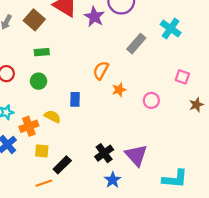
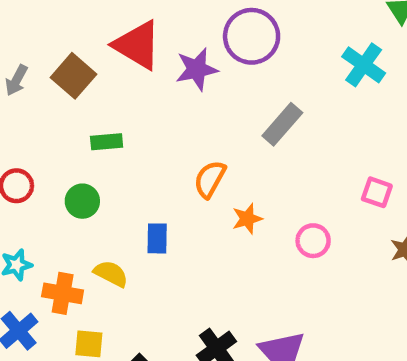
purple star: (94, 17) -> (197, 69), turned 30
cyan cross: (171, 29) -> (364, 65), moved
green rectangle: (42, 52) -> (107, 142), moved
orange cross: (29, 126) -> (63, 293), turned 30

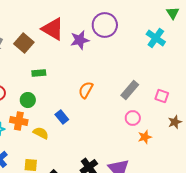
gray rectangle: (282, 124) -> (130, 90), moved
orange star: (247, 219) -> (145, 137), moved
blue rectangle: (157, 238) -> (62, 117), turned -40
orange cross: (63, 293) -> (19, 121), moved

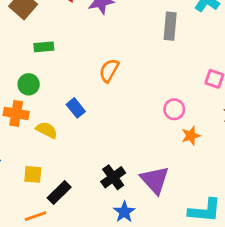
gray rectangle: (130, 90) -> (170, 26), moved, turned -36

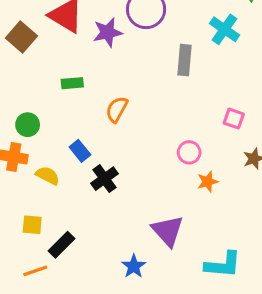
green rectangle: (44, 47) -> (72, 83), moved
black cross: (113, 177) -> (105, 179), moved

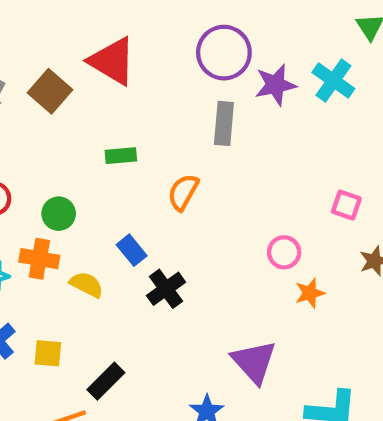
purple star: (108, 32) -> (275, 85), moved
gray rectangle: (185, 60) -> (224, 123), moved
yellow square: (32, 225) -> (48, 353), moved

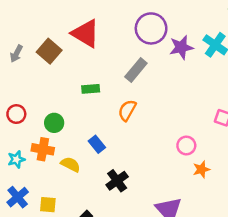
gray rectangle: (224, 123) -> (136, 70), moved, turned 35
black cross: (166, 289) -> (117, 181), moved

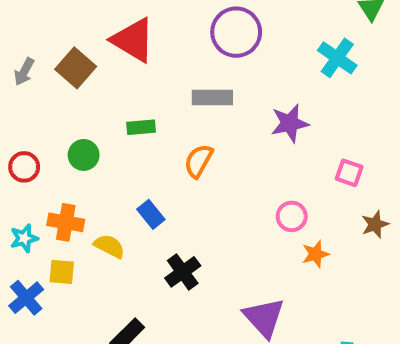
purple star: (181, 47) -> (290, 123), moved
gray rectangle: (136, 70) -> (212, 98), turned 50
green circle: (54, 123) -> (84, 155), moved
yellow square: (48, 205) -> (62, 272), moved

